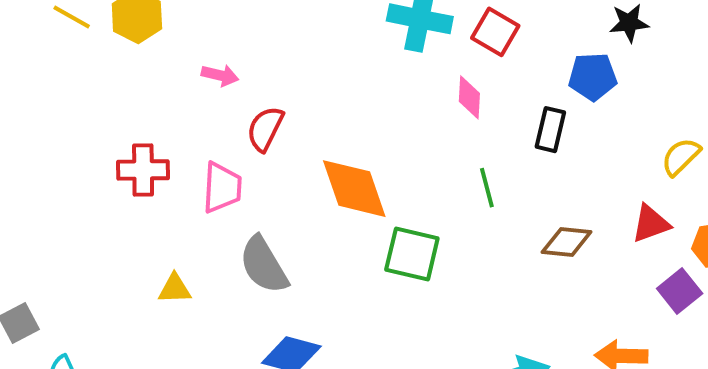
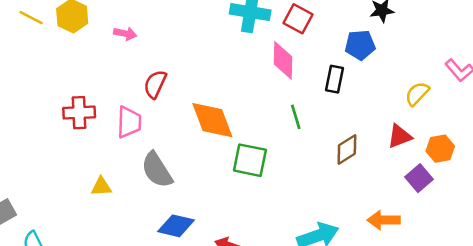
pink arrow: (220, 75) -> (125, 34), moved
pink diamond: (469, 97) -> (283, 60), size x1.4
brown diamond: (567, 242) -> (347, 149), turned -36

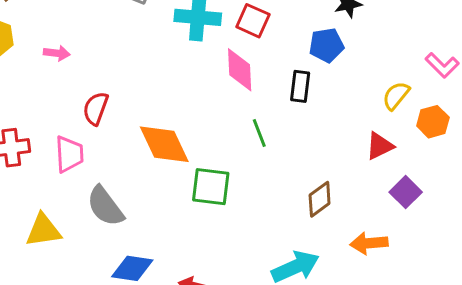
brown diamond: (347, 149) -> (320, 199), moved
orange hexagon: (440, 149) -> (433, 122), moved
yellow triangle: (101, 187) -> (43, 230), size x1.5

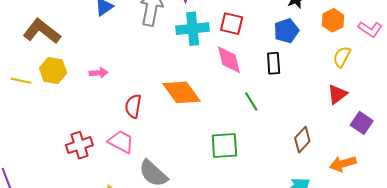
orange hexagon: (433, 122) -> (333, 20), moved
orange diamond: (164, 144) -> (182, 92), moved
pink trapezoid: (69, 154) -> (121, 142), turned -48

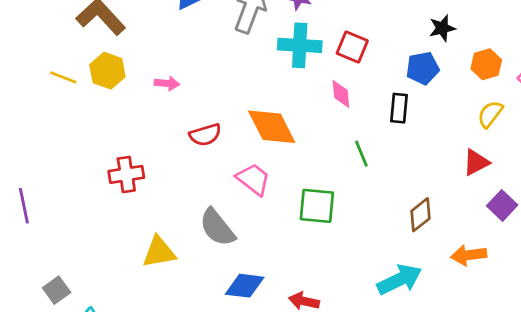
pink diamond: (229, 60) -> (341, 94), size x0.7
red semicircle: (133, 106) -> (205, 135), turned -125
pink trapezoid: (121, 142) -> (253, 179), moved

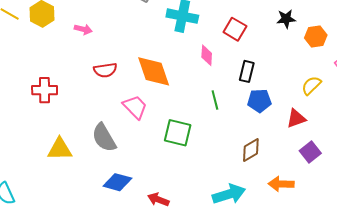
red square: (352, 47) -> (235, 29), moved
orange hexagon: (486, 64) -> (316, 37), moved
blue pentagon: (423, 68) -> (259, 101), moved

